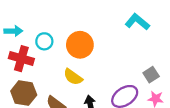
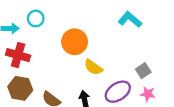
cyan circle: (44, 41) -> (36, 18), moved
yellow semicircle: (73, 77) -> (93, 67), moved

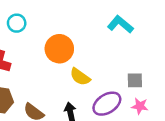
gray square: (143, 71) -> (135, 80), turned 32

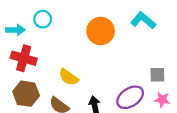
orange circle: (59, 49) -> (101, 31), moved
yellow semicircle: (80, 77) -> (69, 77), moved

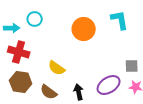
cyan L-shape: (143, 20) -> (120, 20), turned 40

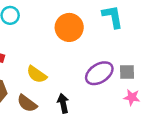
purple ellipse: (109, 85) -> (99, 73), moved

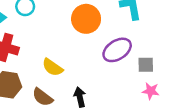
purple ellipse: (99, 73) -> (117, 50), moved

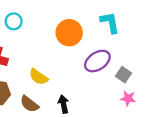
gray square: (146, 65) -> (123, 75), turned 35

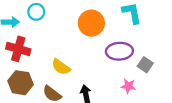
purple ellipse: (97, 61) -> (119, 51), turned 30
pink star: (128, 98) -> (128, 86), moved

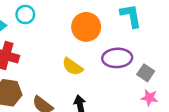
yellow semicircle: (61, 67) -> (72, 67), moved
pink star: (128, 86) -> (149, 98), moved

